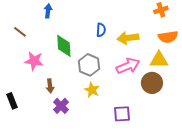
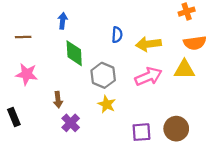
blue arrow: (48, 11) -> (63, 21), moved
brown line: (20, 32) -> (23, 37), turned -40
pink star: (34, 61) -> (27, 74), moved
brown circle: (152, 83) -> (176, 129), moved

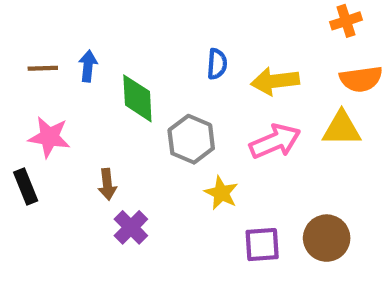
blue arrow: (63, 21) -> (88, 66), moved
yellow star: (107, 104) -> (221, 193), moved
black rectangle: (14, 117) -> (26, 186), moved

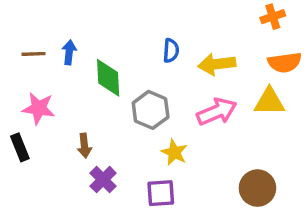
purple square: (262, 245) -> (161, 193), moved

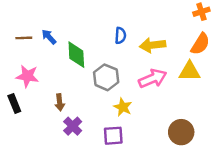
orange cross: (273, 17) -> (201, 12), moved
blue arrow: (69, 52) -> (49, 37), turned -49
orange semicircle: (285, 62) -> (200, 44), turned -50

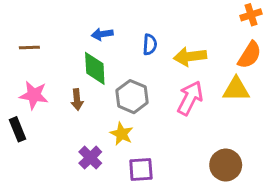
blue arrow: (49, 37) -> (102, 34), moved, turned -56
pink arrow: (153, 78) -> (190, 98), turned -40
brown arrow: (60, 102) -> (77, 100), moved
yellow star: (123, 107) -> (122, 134), moved

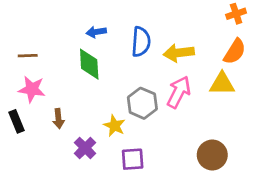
blue semicircle: (150, 45) -> (141, 42), size x1.5
brown line: (29, 48) -> (28, 56), moved
gray hexagon: (132, 97) -> (142, 103), moved
brown arrow: (77, 100) -> (58, 119), moved

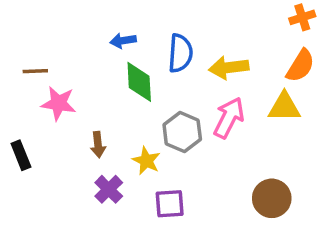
green diamond: (89, 64) -> (139, 82), moved
pink star: (32, 89) -> (59, 103), moved
brown arrow: (58, 119) -> (98, 145), moved

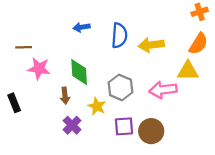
green diamond: (139, 82) -> (79, 72), moved
pink arrow: (229, 118) -> (163, 90), moved, turned -124
brown circle: (272, 198) -> (151, 131), moved
purple square: (170, 204) -> (124, 126), moved

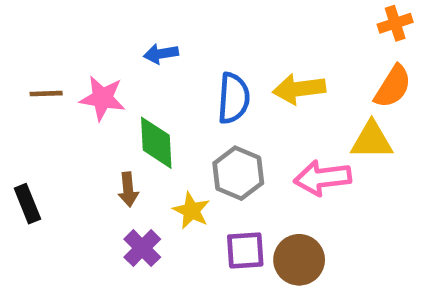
blue semicircle: (119, 35) -> (234, 98), moved
pink star: (39, 69) -> (102, 98), moved

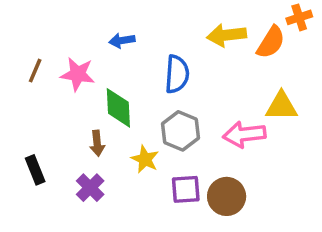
orange semicircle: (393, 87) -> (271, 42), moved
yellow arrow: (299, 89) -> (227, 35), moved
brown line: (46, 94) -> (35, 71), turned -65
black rectangle: (27, 204) -> (35, 170), moved
purple cross: (142, 248) -> (90, 188), moved

